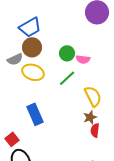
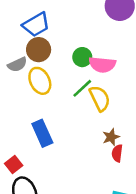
pink semicircle: (83, 59) -> (102, 65), size x1.5
yellow ellipse: (33, 72) -> (40, 81), turned 45
yellow semicircle: (93, 96) -> (100, 98), moved

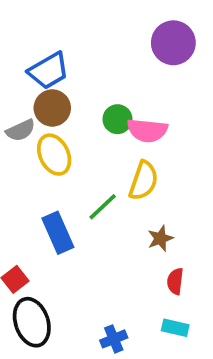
green line: (82, 88) -> (103, 207), moved
yellow semicircle: (100, 98) -> (144, 181), turned 45
red semicircle: (117, 153) -> (175, 281), moved

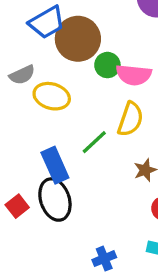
brown circle: (52, 108) -> (78, 39), moved, size x1.4
yellow ellipse: (54, 155) -> (52, 96), turned -48
black ellipse: (32, 322) -> (55, 200), moved

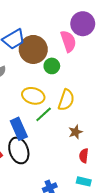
pink semicircle: (134, 75) -> (68, 41), moved, turned -115
yellow ellipse: (52, 96) -> (33, 96), moved

